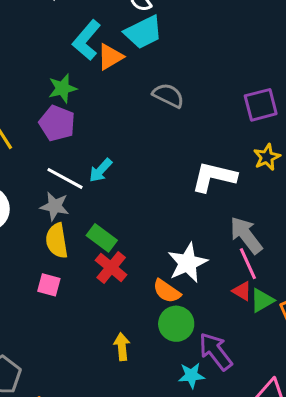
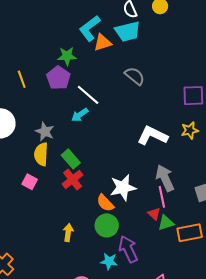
white line: (65, 178) -> (88, 95), moved

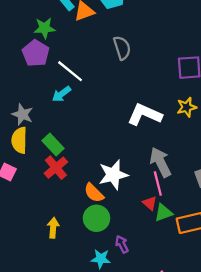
gray semicircle: (135, 76) -> (122, 48), turned 35
purple arrow: (128, 249) -> (122, 244), size x0.6

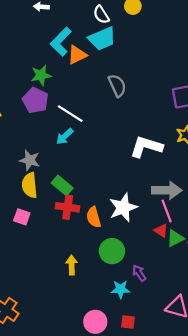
gray arrow: (160, 162) -> (167, 190), turned 124
red cross: (56, 168) -> (68, 207), turned -35
orange semicircle: (94, 193) -> (94, 217), moved, turned 36

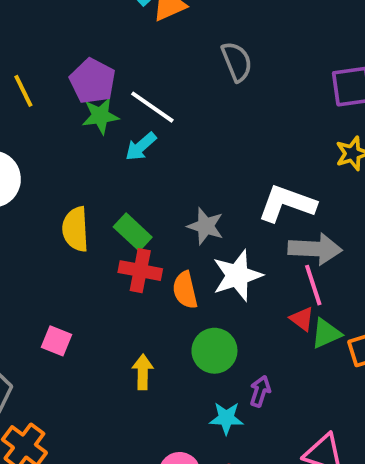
green star: (41, 75) -> (100, 116), moved
white L-shape: (146, 147) -> (287, 204), moved
gray star: (30, 160) -> (205, 226), moved
pink square: (22, 217) -> (57, 341), moved
purple arrow: (139, 273) -> (260, 391), turned 49

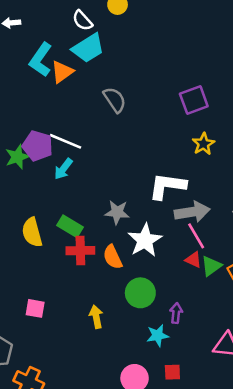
purple pentagon: (93, 81) -> (38, 146), moved
green star: (100, 116) -> (17, 157), moved

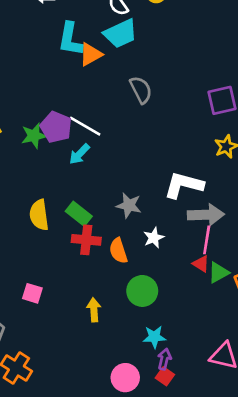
cyan L-shape: (41, 60) -> (70, 39), turned -32
pink line: (196, 236) -> (207, 240), turned 32
white star: (145, 240) -> (154, 238), size x0.6
purple arrow: (176, 313) -> (164, 359), moved
red square: (172, 372) -> (165, 376), turned 30

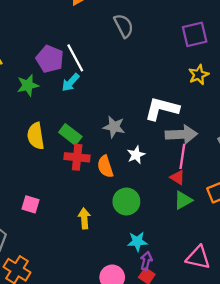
white line: (85, 126) -> (75, 58), turned 32
green star: (34, 136) -> (28, 85), moved
green triangle: (218, 273) -> (183, 200), moved

